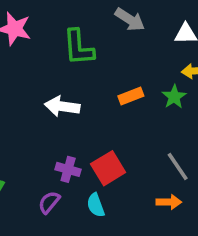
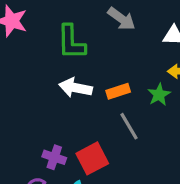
white arrow: (62, 106) -> (75, 88), moved
gray line: (178, 166) -> (129, 126), moved

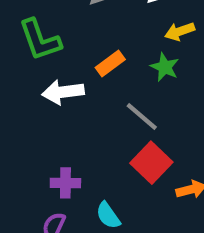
orange rectangle: (118, 91) -> (110, 64), moved
red square: (92, 158) -> (151, 163), moved

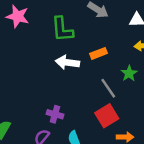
green star: (165, 67) -> (129, 73), moved

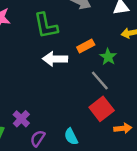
green star: (129, 73) -> (108, 57), moved
purple cross: (55, 114) -> (21, 119), moved, turned 35

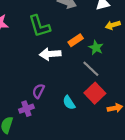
purple cross: (21, 119) -> (26, 109), turned 32
cyan semicircle: (71, 137) -> (69, 103), moved
purple semicircle: (38, 138) -> (38, 91), moved

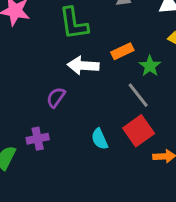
purple semicircle: (38, 91) -> (56, 97), moved

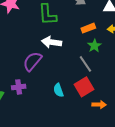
orange rectangle: (122, 51) -> (88, 28), moved
purple semicircle: (56, 97) -> (32, 61), size x1.5

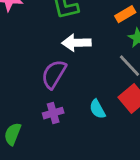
purple cross: (19, 87) -> (53, 113), moved

